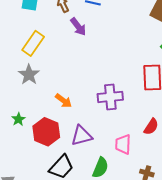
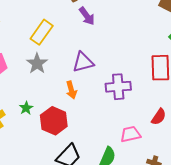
orange arrow: (63, 101) -> (71, 90), turned 36
purple triangle: (82, 136) -> (83, 62), moved
pink trapezoid: (123, 144) -> (130, 134), turned 75

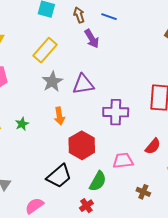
gray star: (37, 63) -> (52, 82), moved
orange arrow: (71, 90) -> (59, 116), moved
red hexagon: (54, 121) -> (82, 145), moved

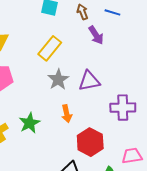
green star: (22, 124) -> (29, 123), size x1.5

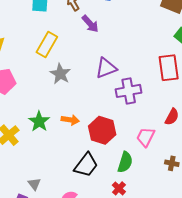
purple triangle: (89, 81) -> (106, 68), moved
orange arrow: (67, 114) -> (70, 120), moved, turned -60
pink trapezoid: (132, 156) -> (146, 137), turned -45

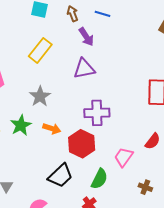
purple triangle: (106, 68) -> (84, 69), moved
gray star: (60, 74) -> (40, 96), moved
purple cross: (129, 91) -> (97, 113), moved

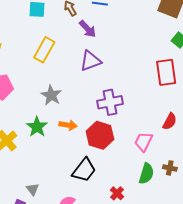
green semicircle: (99, 179) -> (146, 174), moved

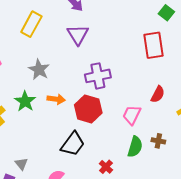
purple triangle: (90, 61) -> (78, 35), turned -40

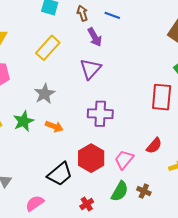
red hexagon: (88, 109) -> (91, 158), moved

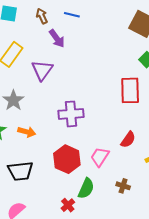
purple triangle: (90, 69) -> (42, 70), moved
black trapezoid: (60, 174) -> (20, 171), moved, turned 40
green semicircle: (120, 191) -> (86, 188), moved

